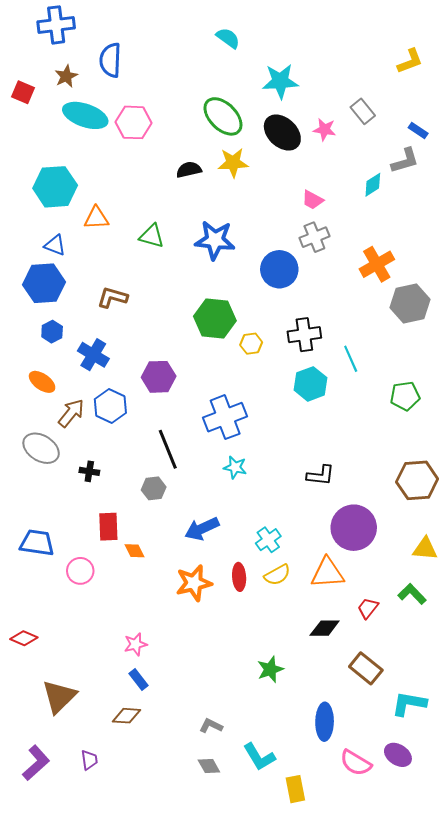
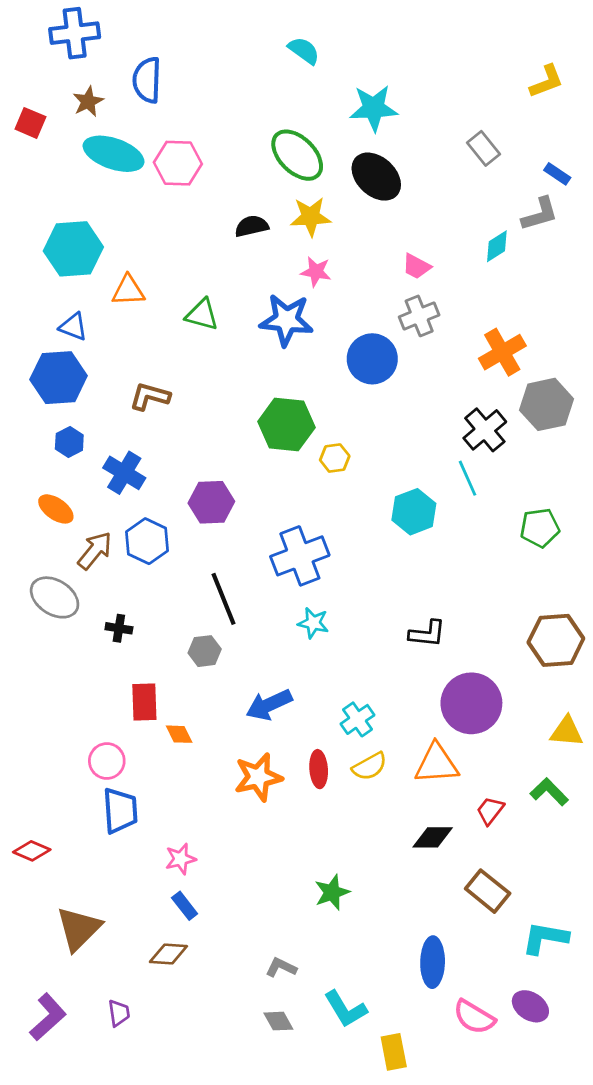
pink star: (325, 130) -> (316, 272), moved
black cross: (304, 335) -> (485, 430), moved, turned -32
blue trapezoid: (37, 543) -> (120, 811), moved, turned 78
green star: (270, 669) -> (332, 892), moved

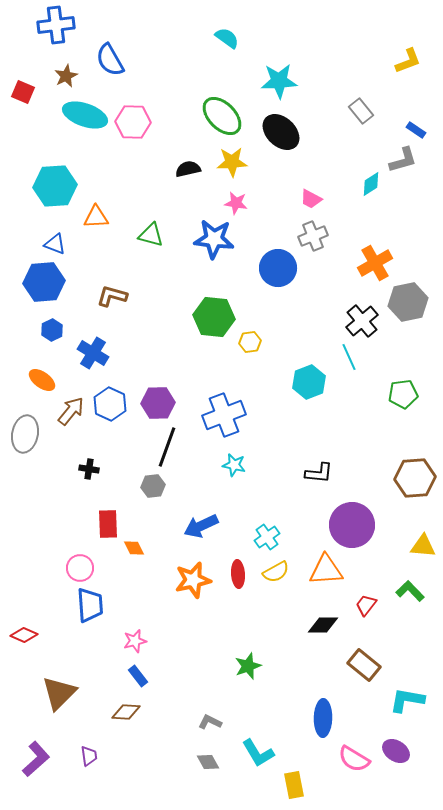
blue semicircle: (147, 80) -> (110, 60), turned -32
purple hexagon: (211, 502) -> (158, 403), moved
gray ellipse: (55, 597) -> (25, 434), moved, turned 69
black line: (223, 599) -> (167, 447), turned 42

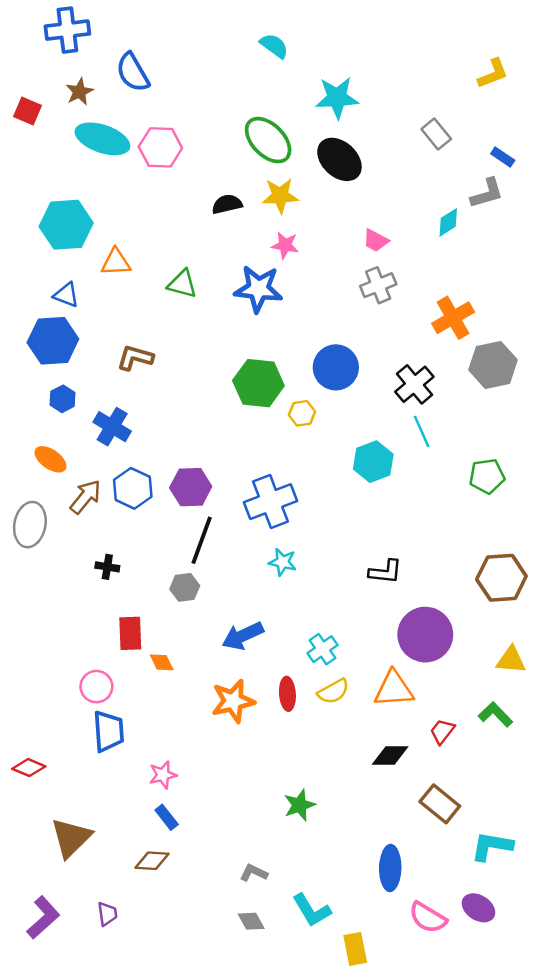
blue circle: (278, 268) -> (336, 367), moved
black cross: (362, 321) -> (414, 384), moved

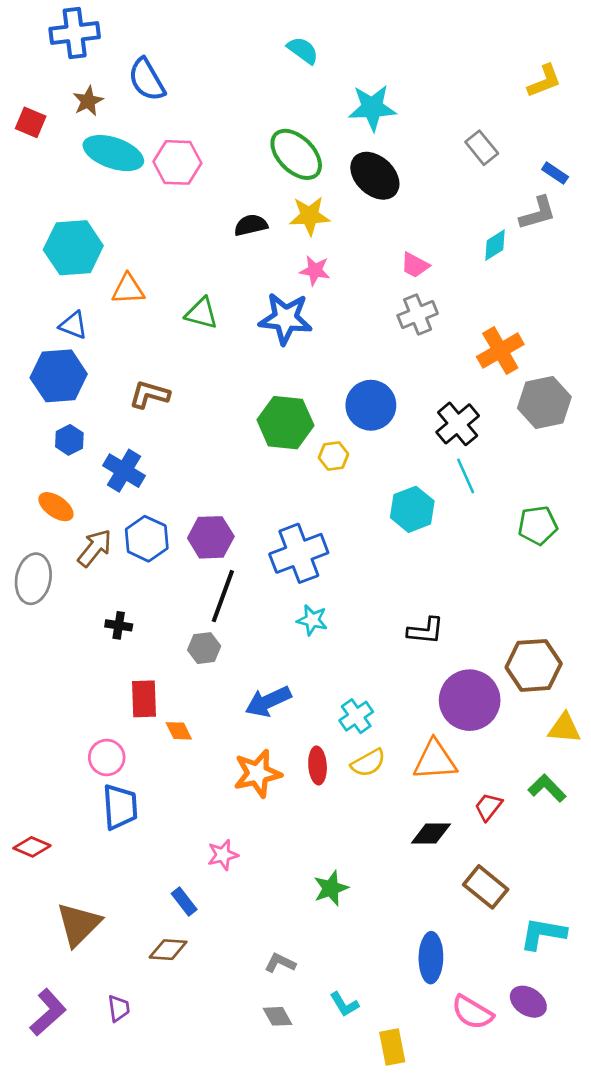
brown hexagon: (501, 578) -> (534, 665), moved
pink star: (163, 775) -> (223, 855), moved
cyan L-shape: (312, 910) -> (344, 1004), size x0.7

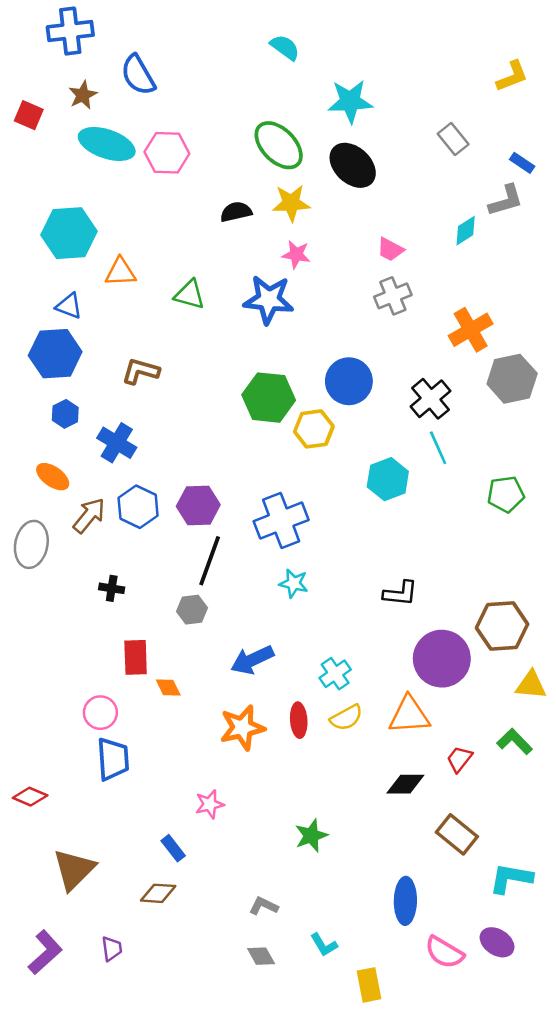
yellow hexagon: (334, 456) -> (314, 429), size x1.4

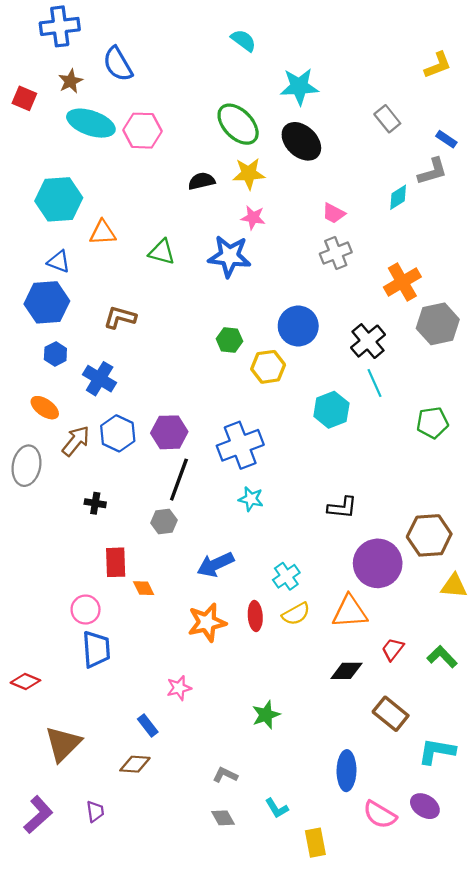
green hexagon: (269, 398) -> (229, 340), size x0.6
green L-shape: (515, 741) -> (442, 657), moved

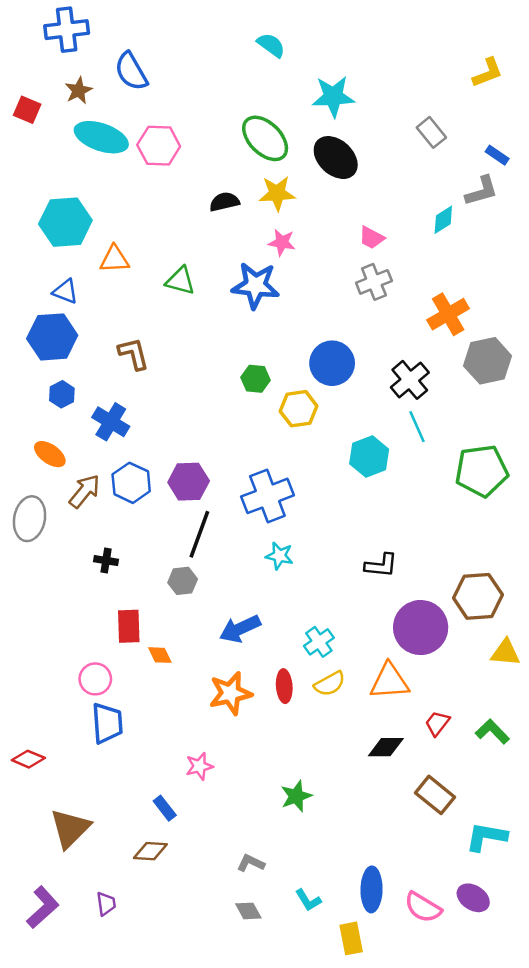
brown L-shape: (120, 317) -> (134, 354), turned 60
green pentagon: (432, 423) -> (482, 471), size x1.5
blue ellipse: (347, 771) -> (372, 889), moved

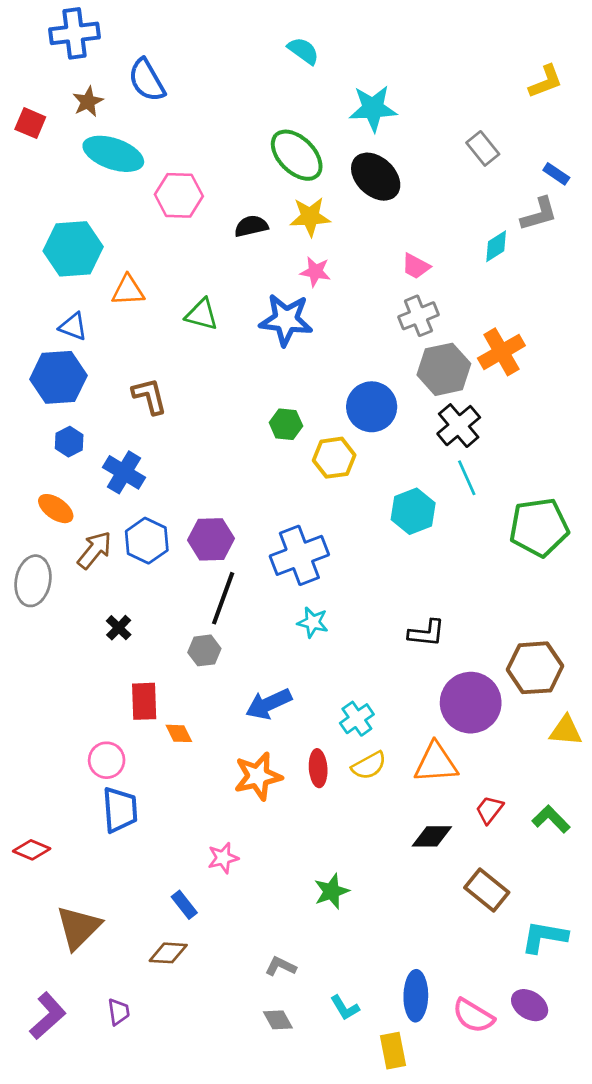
pink hexagon: (159, 146) -> (179, 195), moved
gray hexagon: (488, 361) -> (444, 369), moved
black cross: (106, 561) -> (119, 628), turned 35

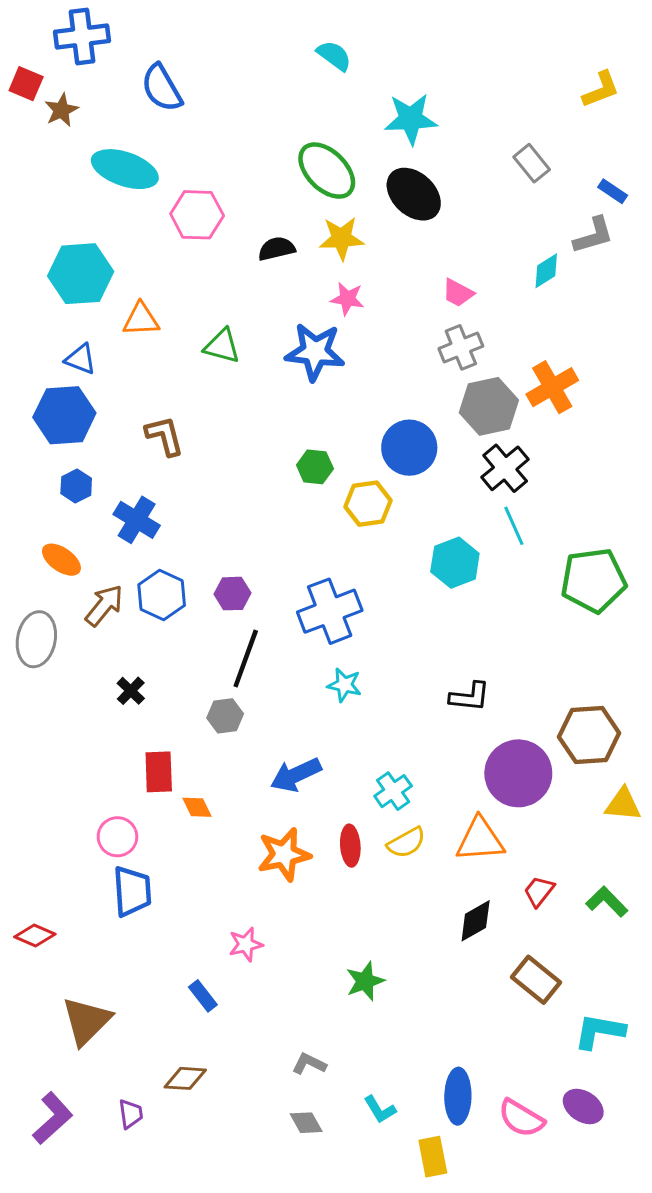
brown star: (88, 102) -> (61, 110), moved
red square: (30, 123) -> (26, 84), moved
purple hexagon: (211, 539) -> (232, 594), size x0.7
black diamond: (432, 836) -> (476, 921), turned -30
brown diamond: (168, 953) -> (185, 1078), moved

